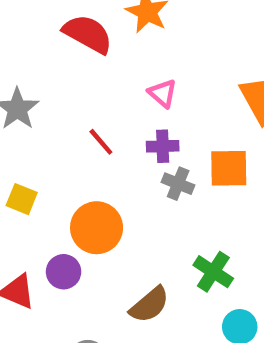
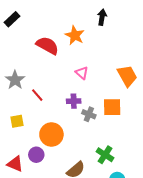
red line: (101, 142) -> (37, 95), moved
purple cross: (163, 146) -> (74, 101), moved
yellow square: (22, 199) -> (17, 121), turned -32

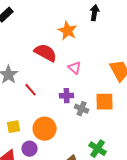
red semicircle: (47, 46) -> (46, 53), moved
yellow square: (17, 121) -> (14, 127), moved

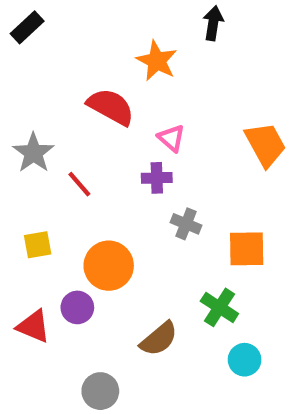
purple cross: (67, 96) -> (157, 178), moved
orange square: (105, 102) -> (247, 249), moved
yellow square: (14, 127) -> (38, 245), moved

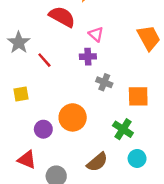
orange circle: (109, 266) -> (73, 117), moved
red triangle: (33, 326) -> (27, 160), moved
brown semicircle: (159, 339) -> (97, 162), moved

